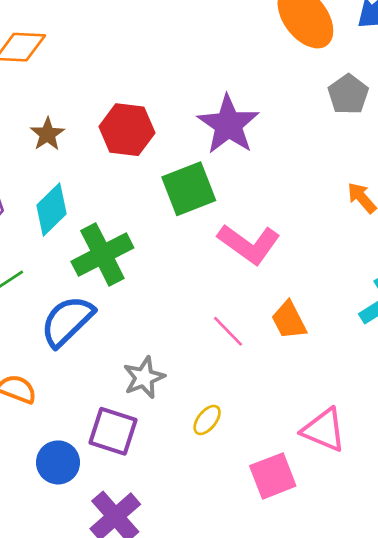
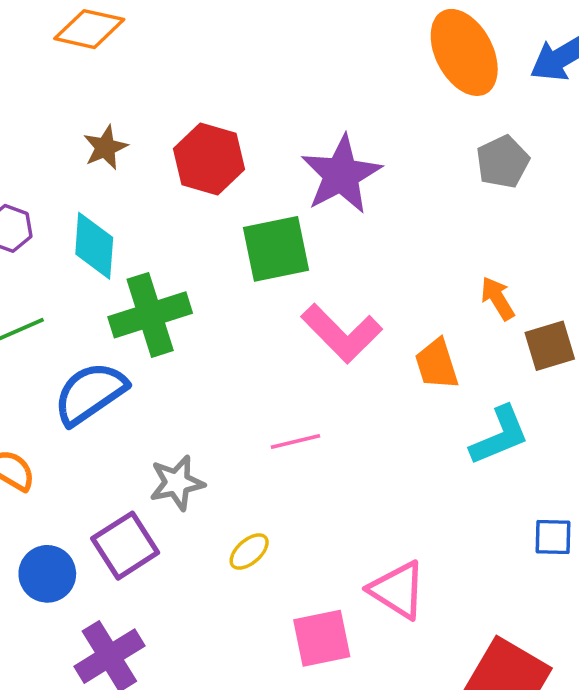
cyan diamond: (52, 210) -> (94, 246), turned -51
orange trapezoid: (289, 320) -> (437, 364), moved
pink line: (228, 331) -> (295, 442), turned -69
purple square: (113, 431) -> (125, 546), turned 30

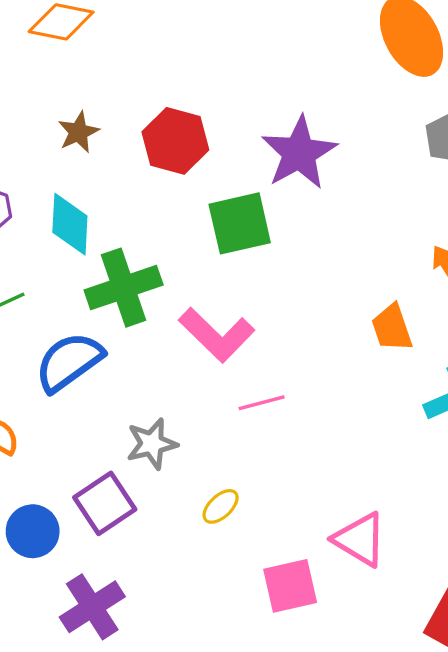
pink L-shape: (342, 333) -> (217, 335), moved

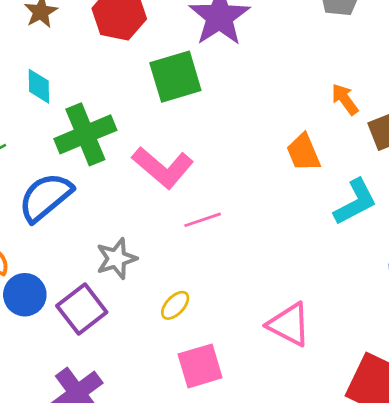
cyan diamond: (70, 224) -> (39, 86), size x0.7
blue circle: (33, 531) -> (25, 295), moved
pink square: (290, 586) -> (200, 366), moved

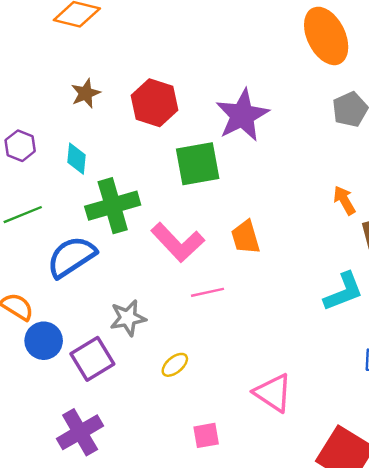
orange trapezoid: (303, 152) -> (246, 237), moved
pink square: (200, 366) -> (206, 435), moved, size x0.7

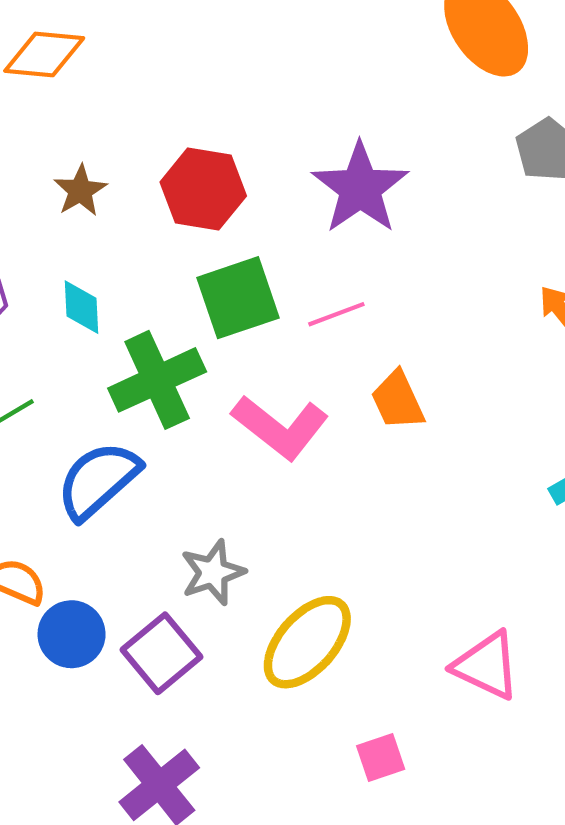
green square: (198, 164) -> (238, 298), moved
pink line: (207, 292) -> (336, 314), moved
yellow ellipse: (175, 365) -> (307, 642), size x2.0

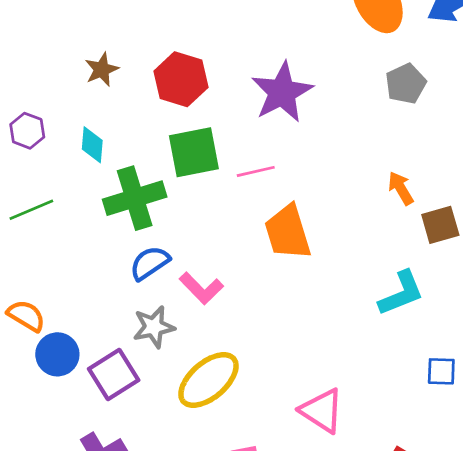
orange trapezoid: (398, 400) -> (288, 232), size x1.4
pink L-shape: (280, 427) -> (201, 288), moved, size x0.7
blue semicircle: (98, 480) -> (150, 263), moved, size x0.7

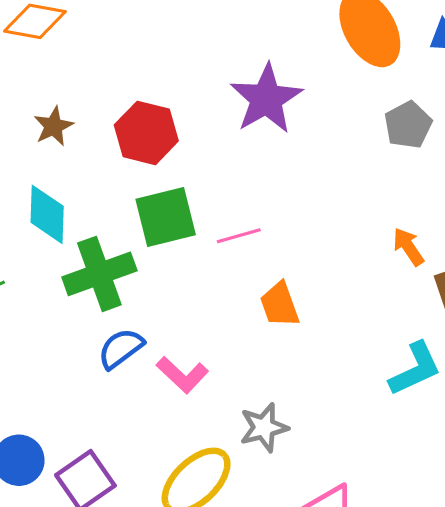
purple star: (282, 92) -> (266, 99), moved
cyan diamond: (92, 145) -> (47, 214), size x1.4
orange trapezoid: (288, 232) -> (280, 305), size x0.7
gray star: (154, 327) -> (264, 428), moved

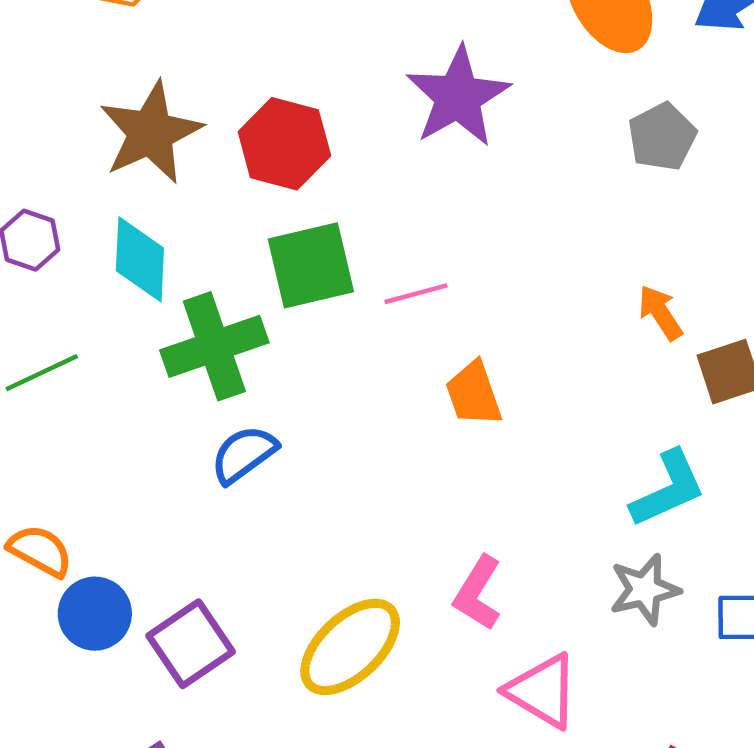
brown star: (54, 126) -> (151, 133), size x1.8
pink L-shape: (182, 375) -> (478, 593), moved, turned 78
gray star: (264, 428) -> (645, 590), moved

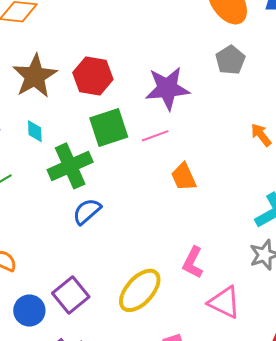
purple star: (458, 97) -> (167, 88), moved, turned 30
gray pentagon: (662, 137) -> (230, 60), moved
cyan diamond: (140, 259) -> (35, 131), size x0.6
blue circle: (95, 614) -> (29, 311), moved

